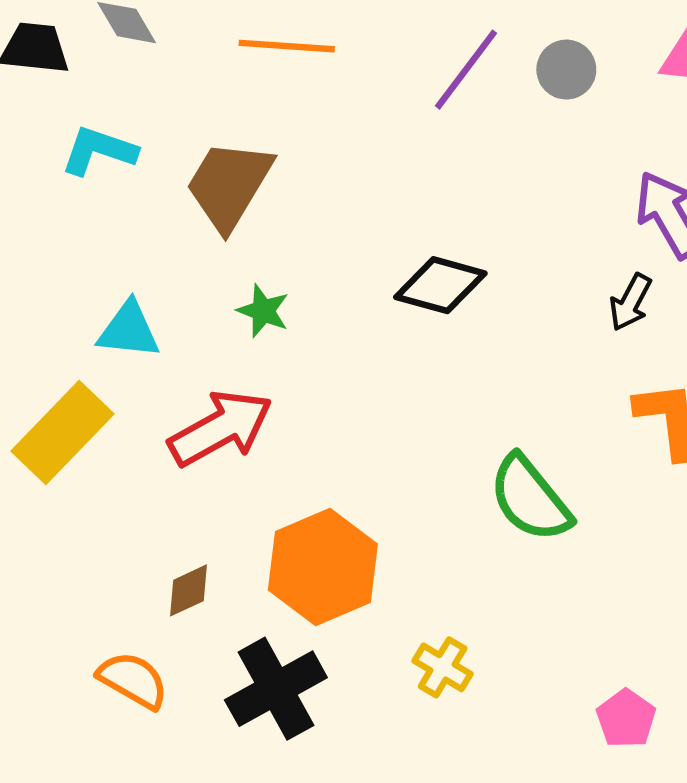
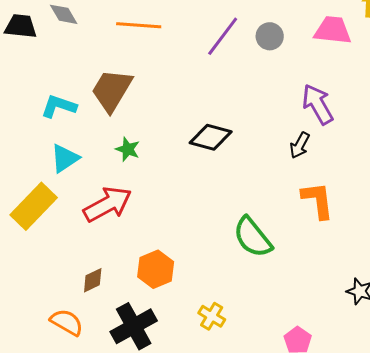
cyan L-shape: (99, 151) -> (59, 106), moved
cyan triangle: (129, 330) -> (65, 158), turned -40
orange hexagon: (323, 567) -> (156, 269), size x0.7

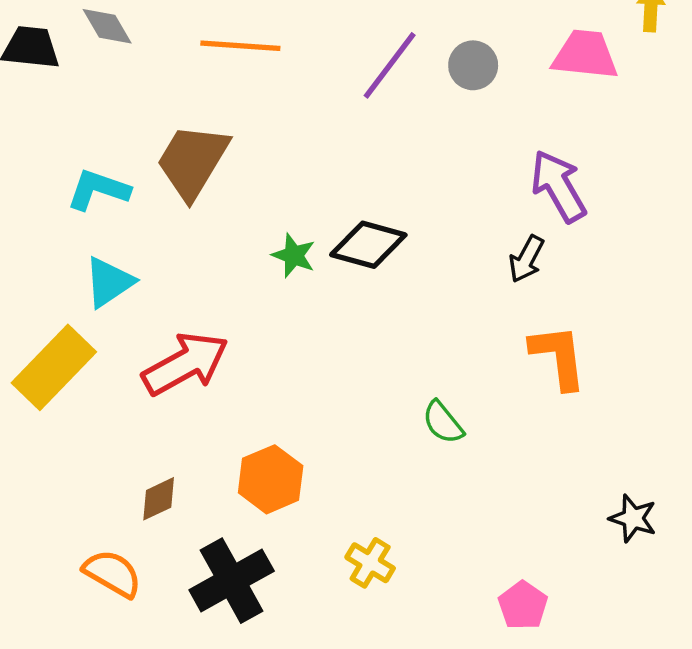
green star: (128, 149) -> (294, 255), moved
green semicircle: (253, 237) -> (443, 422), size x0.6

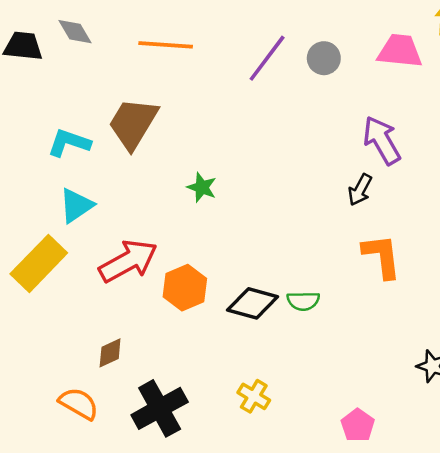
black diamond: (368, 245) -> (253, 303), moved
green semicircle: (443, 422) -> (303, 301), turned -52
orange hexagon: (271, 479) -> (185, 288), moved

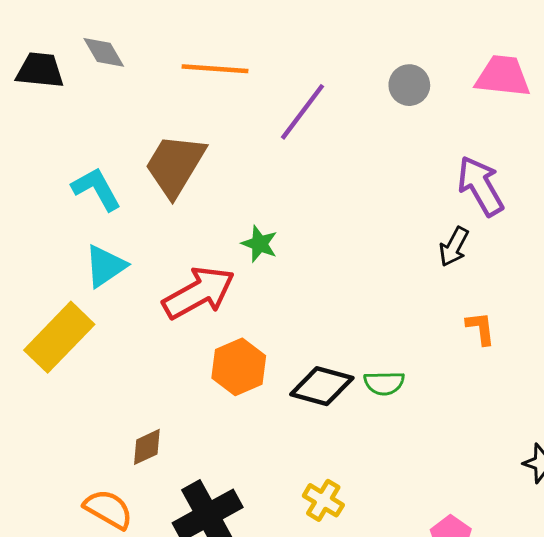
purple line: (267, 58) -> (303, 112), moved
cyan L-shape: (69, 143) -> (96, 189), turned 42
orange L-shape: (382, 256) -> (480, 328), size x0.6
red arrow: (128, 261) -> (199, 293), moved

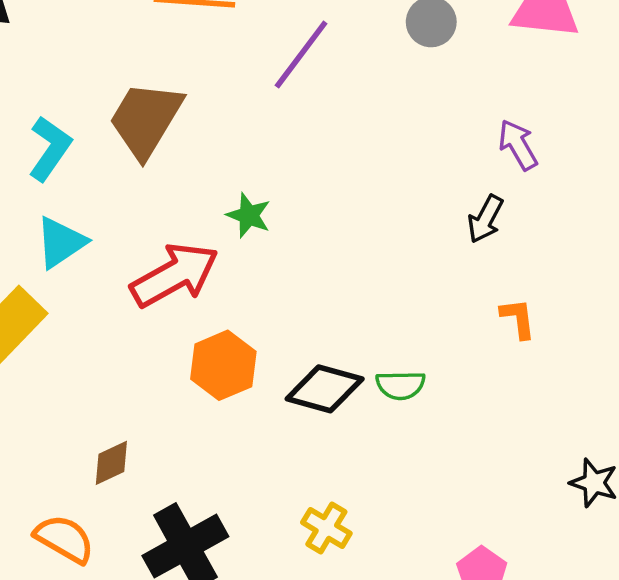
purple arrow: (480, 186) -> (518, 145), size x0.7
cyan L-shape: (96, 189) -> (50, 148), turned 64

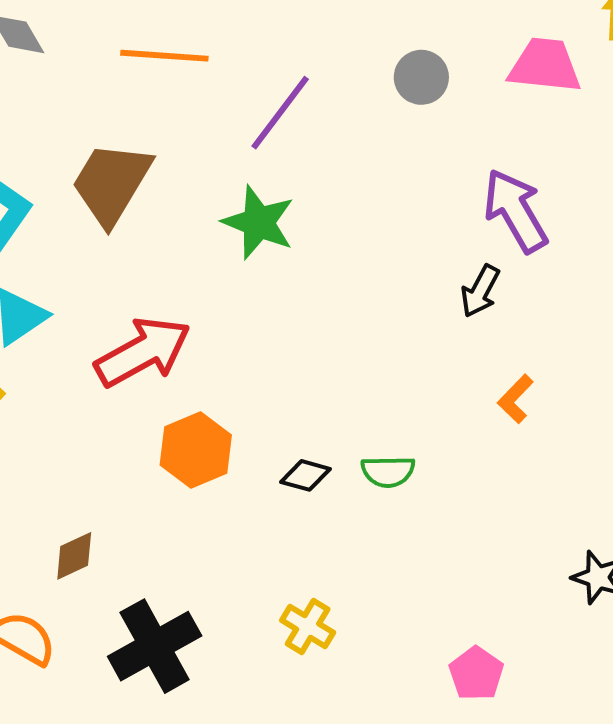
purple arrow: (518, 145) -> (515, 211), size x1.5
green star: (249, 215) -> (259, 222), moved, size x1.5
orange L-shape: (518, 318) -> (515, 399), turned -129
black diamond: (325, 389) -> (306, 475), size x0.6

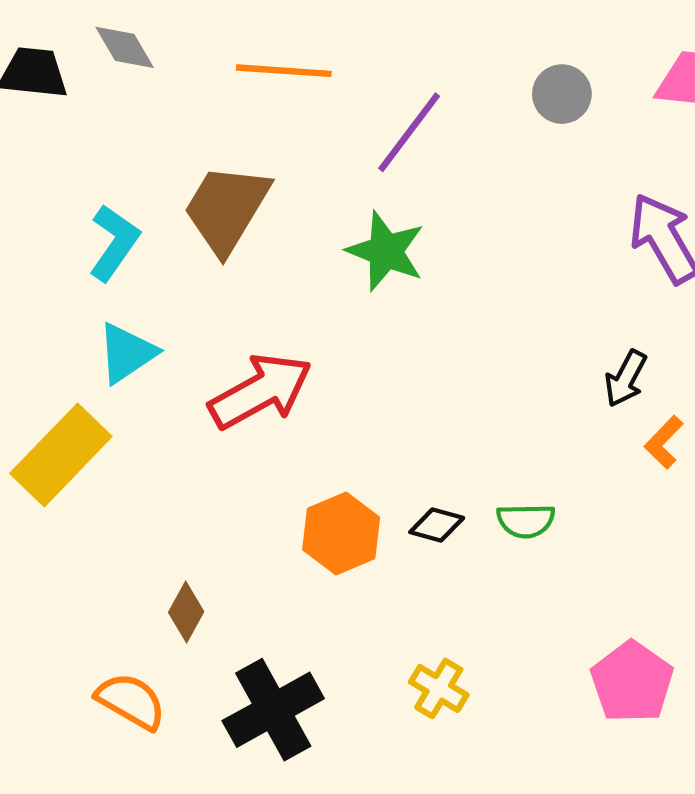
black arrow: (480, 291) -> (626, 379), moved
orange hexagon: (196, 450) -> (341, 533), moved
brown diamond: (74, 556) -> (186, 612), turned -36
pink pentagon: (476, 674) -> (632, 682), moved, size x1.4

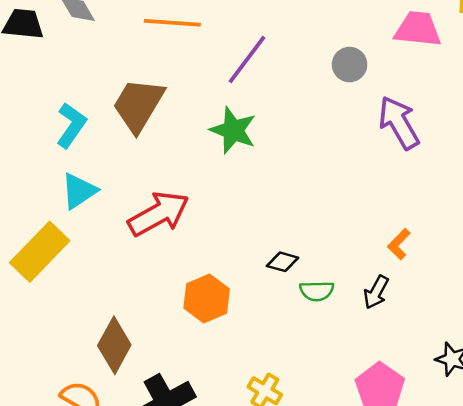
gray circle: (562, 94) -> (350, 65), moved
black arrow: (626, 379) -> (376, 292), moved
black diamond: (437, 525) -> (283, 262), moved
brown diamond: (186, 612) -> (114, 345), size x1.6

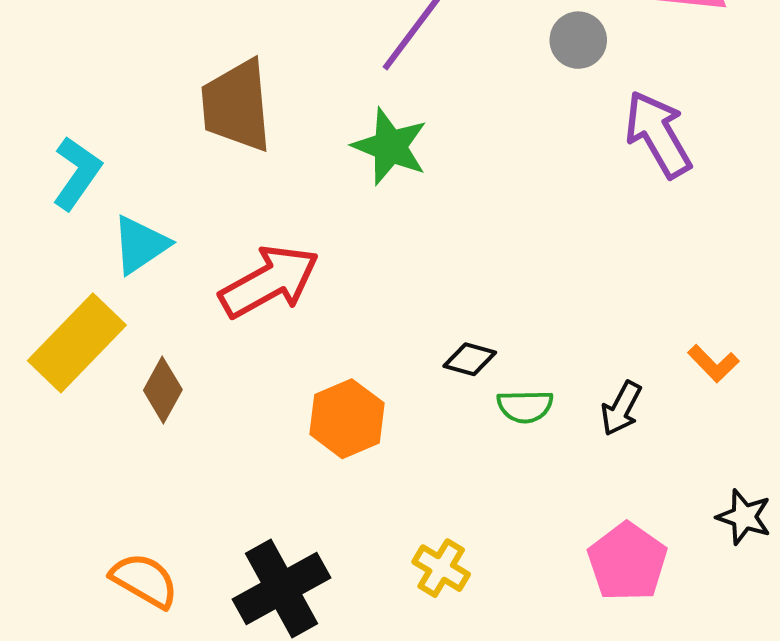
brown trapezoid: (138, 105) -> (236, 106), turned -36
cyan L-shape: (71, 125) -> (77, 173), moved
orange L-shape: (399, 244) -> (713, 363), moved, turned -88
brown diamond: (114, 345) -> (163, 390), moved, size x0.7

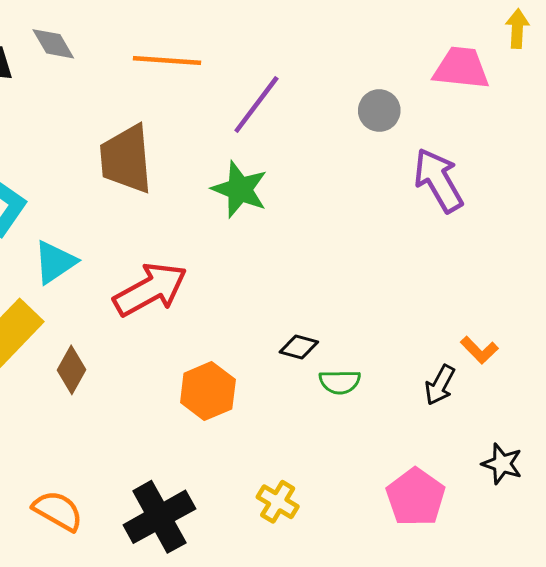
black arrow: (621, 408) -> (440, 385), moved

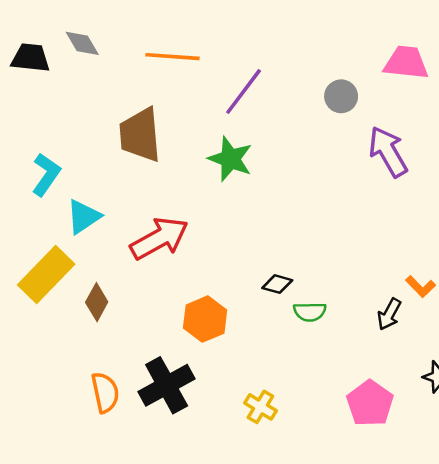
orange semicircle: (58, 511) -> (105, 392), moved, turned 48
black cross: (159, 517) -> (167, 385), moved

